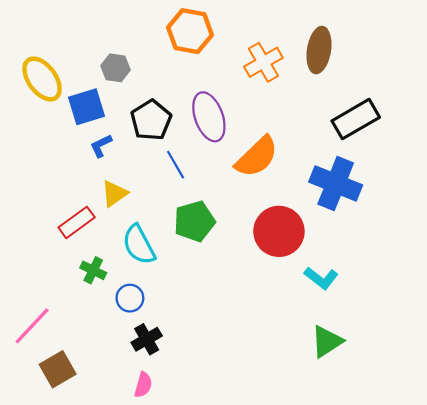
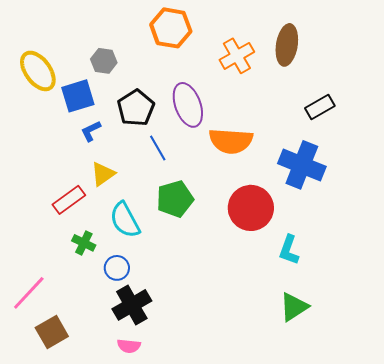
black rectangle: (356, 119) -> (320, 107), size x0.7
orange semicircle: (257, 157) -> (231, 141), turned 48
cyan L-shape: (321, 278) -> (289, 250), turned 72
black cross: (147, 339) -> (132, 305), size x1.4
pink semicircle: (143, 385) -> (129, 346), turned 80

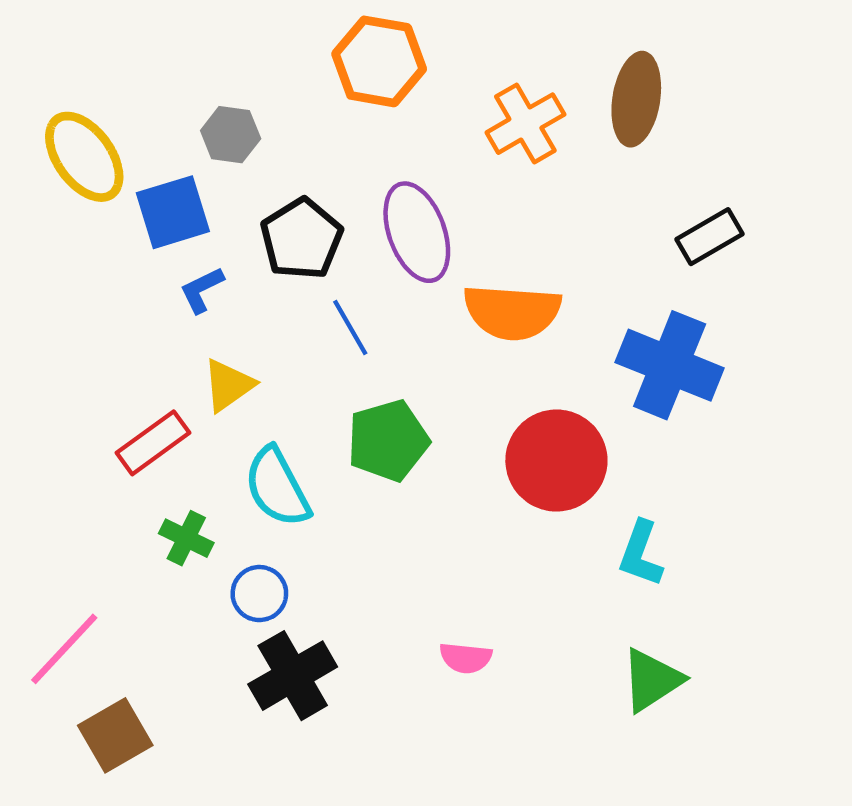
pink semicircle: (129, 346) -> (466, 658), moved

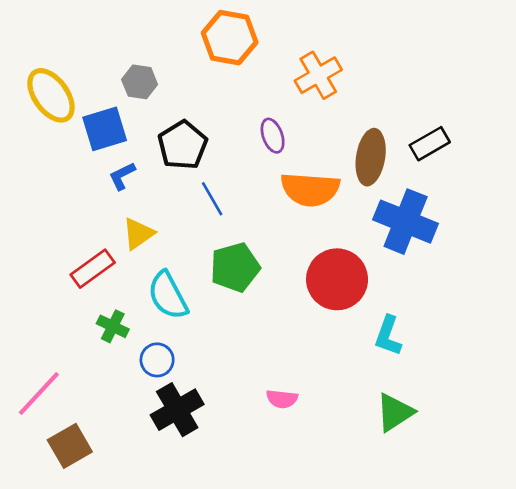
brown ellipse: (636, 99) -> (371, 157), moved
purple ellipse: (417, 232) -> (273, 136), moved, size x0.6

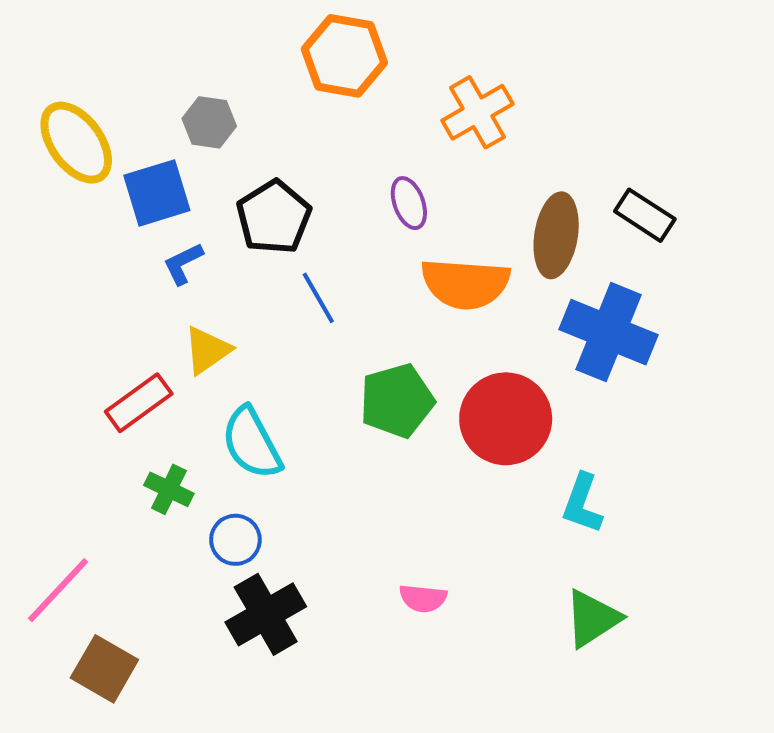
black rectangle: (430, 144) -> (645, 215), turned 63
green pentagon: (235, 267) -> (397, 401), moved
brown square: (70, 446) -> (104, 669), turned -30

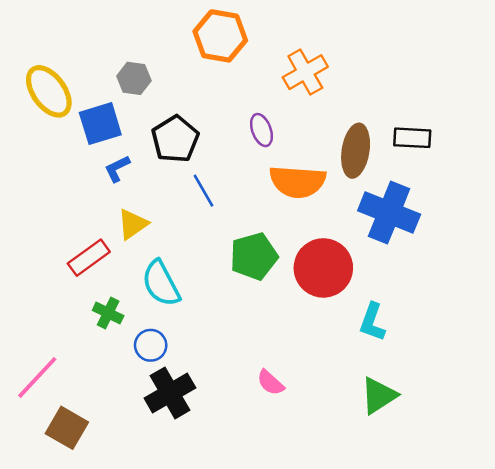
black rectangle: (645, 215) -> (412, 138), turned -30
pink semicircle: (423, 598) -> (271, 383), turned 36

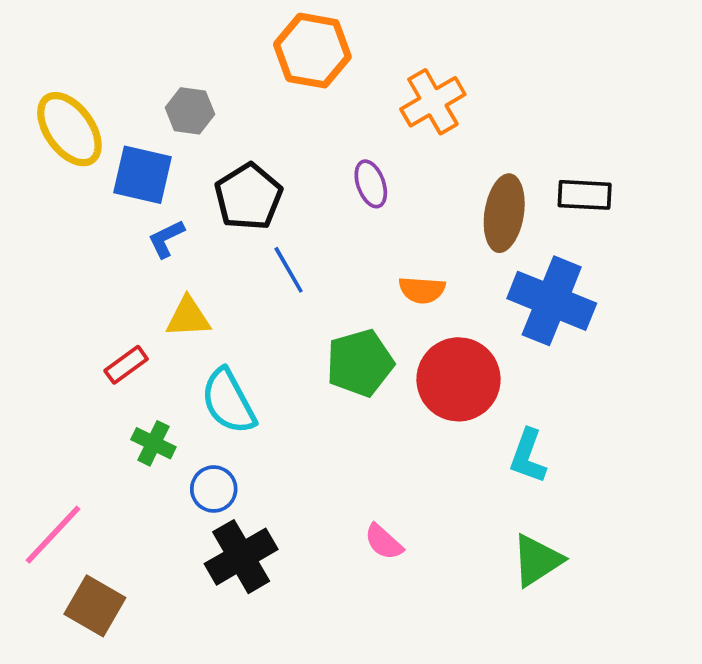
blue square: (100, 124) -> (142, 175), turned 30
orange semicircle: (298, 182) -> (422, 290), moved, size x0.6
yellow triangle: (133, 224) -> (188, 317), turned 32
red rectangle: (89, 258) -> (126, 365), size x0.7

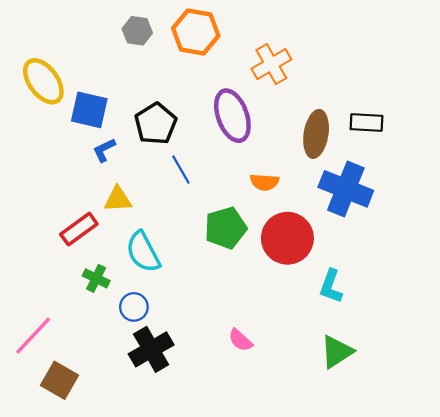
gray hexagon: (190, 111) -> (137, 31), moved
purple ellipse: (371, 184) -> (232, 116), size x1.8
red rectangle: (126, 365) -> (79, 229), size x1.4

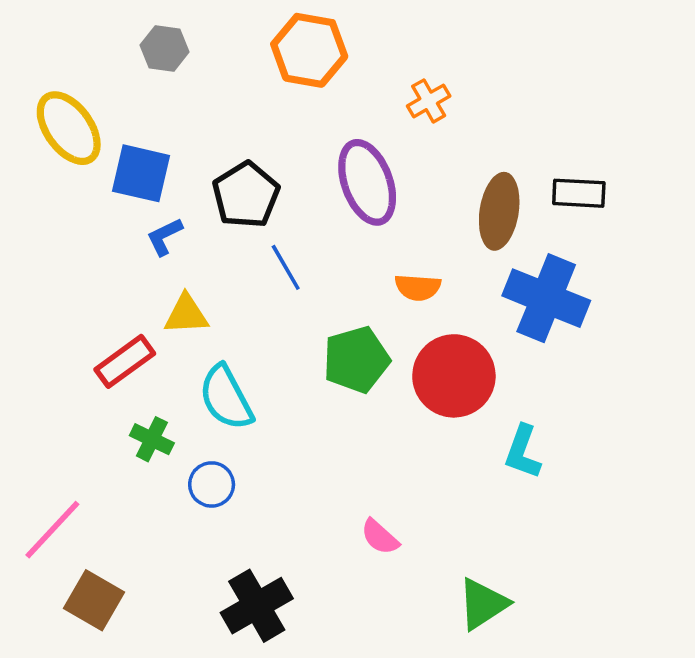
gray hexagon: (137, 31) -> (165, 49), moved
orange cross: (271, 64) -> (429, 101), size x0.7
black cross: (151, 349) -> (257, 606), moved
green triangle: (337, 352) -> (483, 604), moved

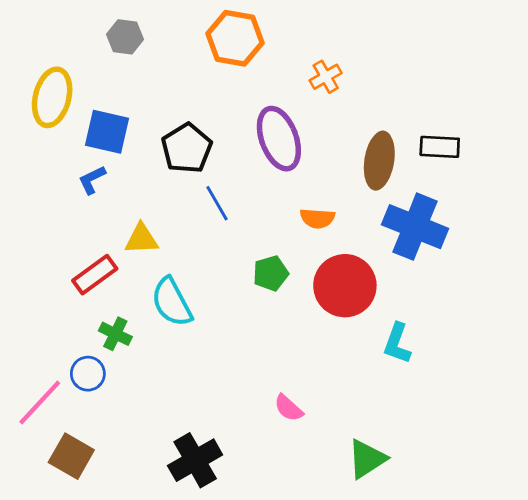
yellow ellipse: (69, 128) -> (52, 97), turned 50
blue L-shape: (165, 237) -> (92, 180), moved
green pentagon: (356, 360) -> (271, 273), size x0.7
blue circle: (212, 484) -> (88, 374), moved

